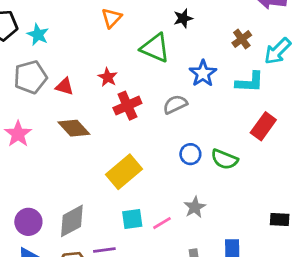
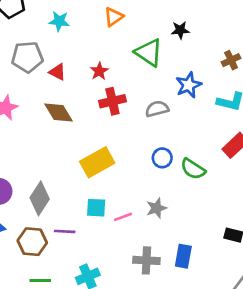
cyan star: (38, 35) -> (59, 21), moved, turned -30
gray diamond: (72, 221) -> (40, 198), turned -40

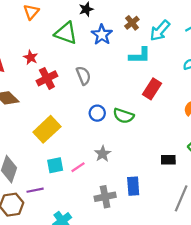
blue star: (189, 85) -> (102, 35), moved
gray semicircle: (157, 109) -> (83, 76), turned 96

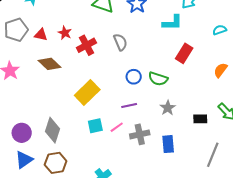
red star: (31, 57) -> (65, 33), moved
gray star: (103, 154) -> (168, 108), moved
purple line: (35, 190) -> (129, 106), moved
gray cross: (105, 197) -> (140, 134), moved

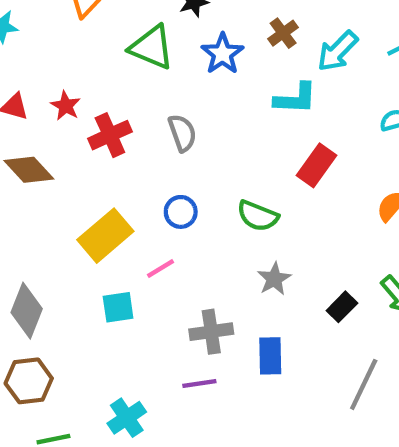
blue circle: (134, 77) -> (181, 212), moved
purple line: (129, 106) -> (199, 384), moved
black rectangle: (200, 119) -> (342, 307), turned -48
pink line: (117, 127) -> (161, 269), moved

